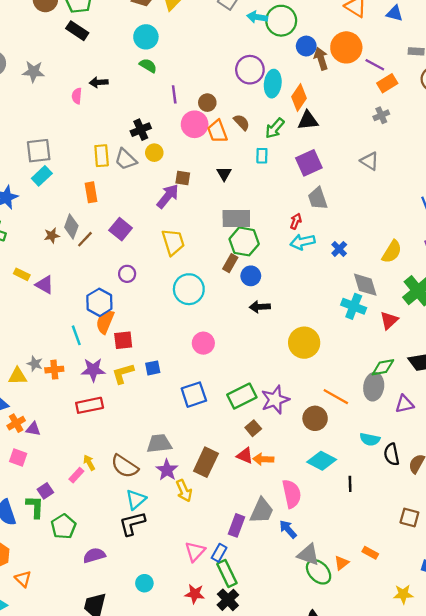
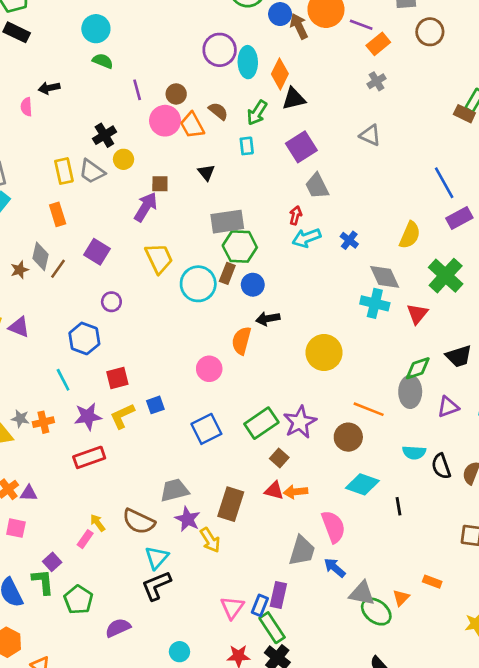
cyan circle: (189, 289) -> (198, 284), moved
orange semicircle: (105, 322) -> (241, 341), moved
purple rectangle: (236, 525) -> (278, 595), moved

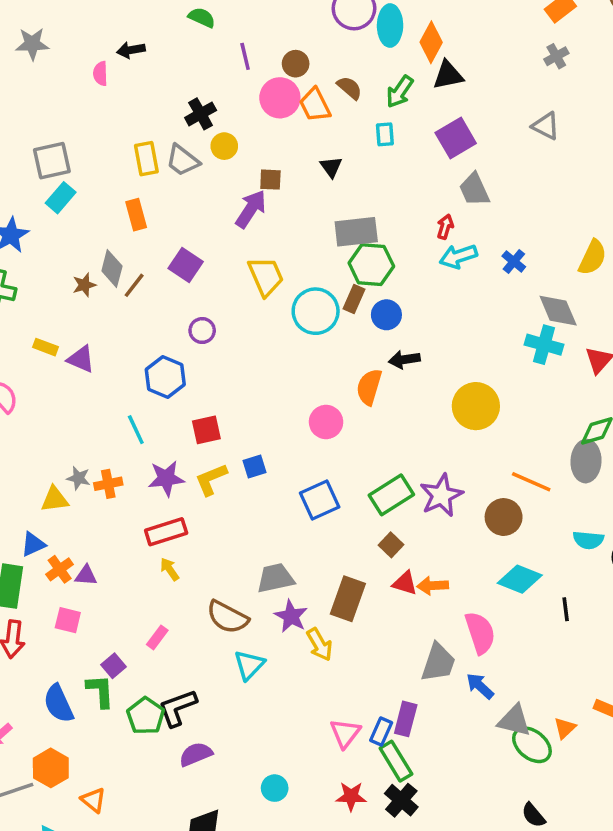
brown square: (279, 458) -> (391, 545), moved
yellow arrow: (98, 523) -> (170, 569), moved
black L-shape: (156, 586) -> (178, 708), moved

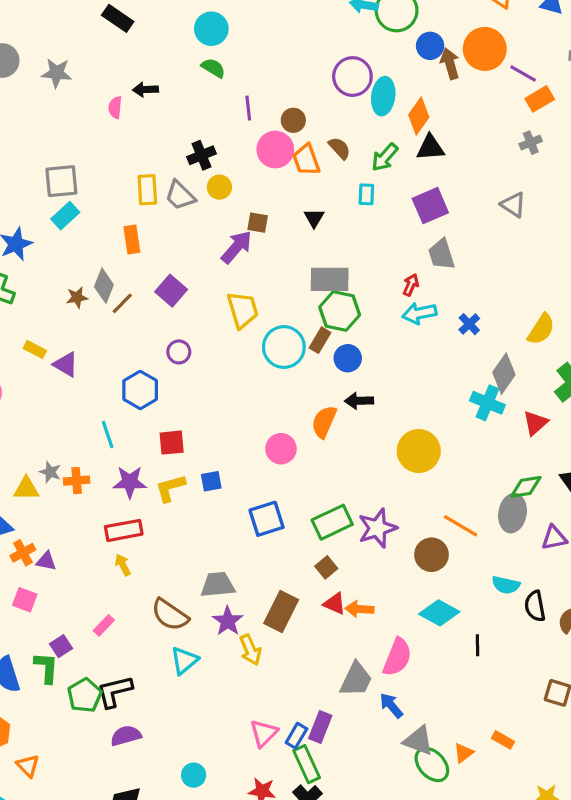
gray diamond: (558, 311) -> (504, 374), turned 51
pink semicircle: (480, 633) -> (397, 657), turned 33

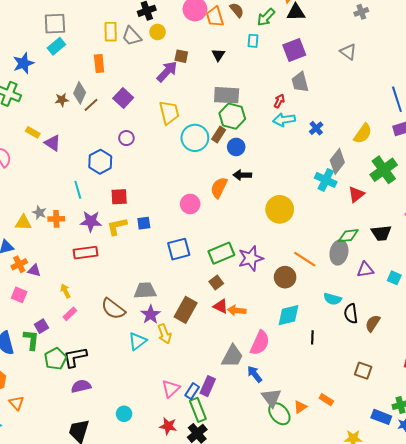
yellow arrow: (123, 565) -> (65, 291), moved
cyan diamond: (439, 613) -> (288, 315), turned -45
cyan triangle: (184, 661) -> (137, 341), moved
gray triangle: (418, 741) -> (271, 398), turned 30

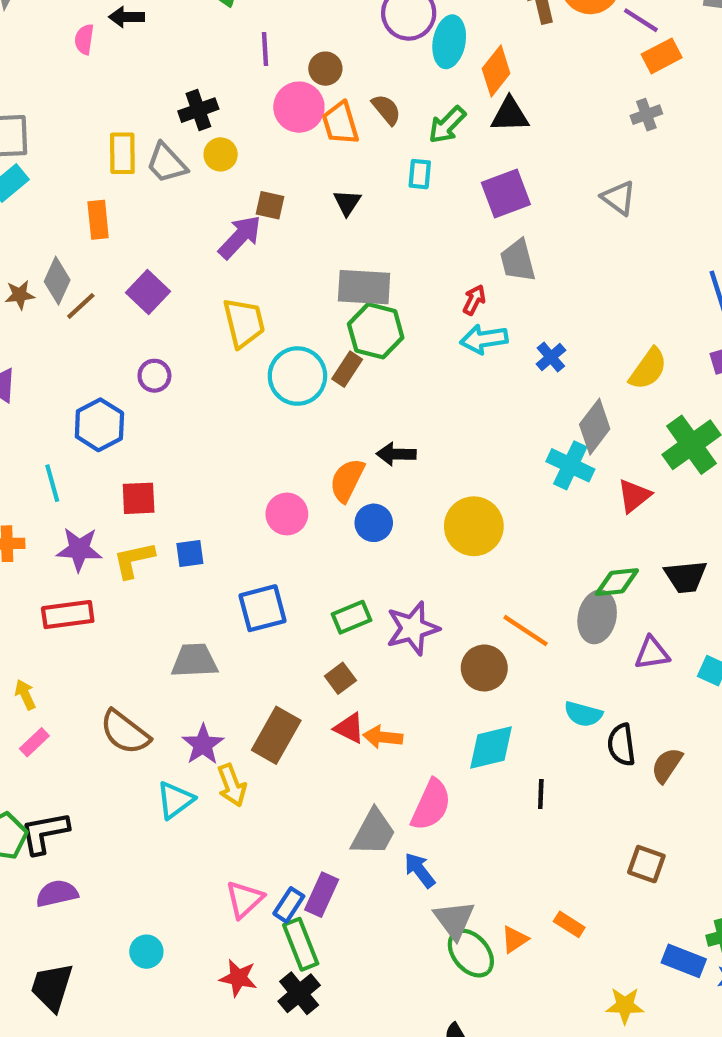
blue circle: (236, 147) -> (374, 523), moved
green rectangle: (221, 253) -> (352, 617), size x0.7
gray trapezoid: (145, 291) -> (194, 661), moved

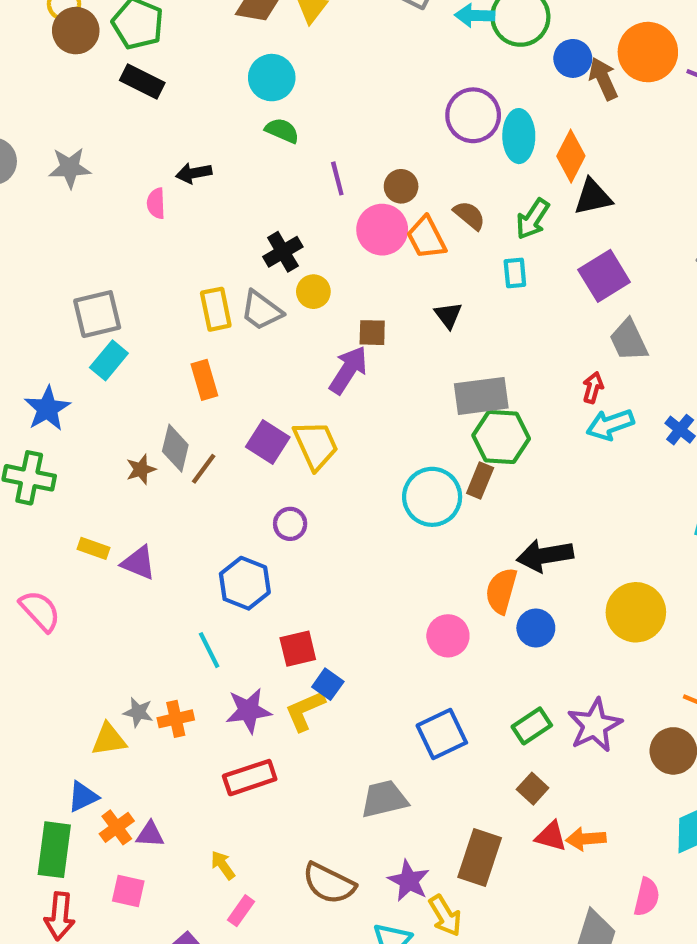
yellow trapezoid: (244, 323) -> (316, 445), moved
black arrow: (396, 454) -> (545, 555), size x1.4
blue square: (190, 554) -> (328, 684), moved, turned -36
pink semicircle: (431, 805) -> (647, 897), size x0.7

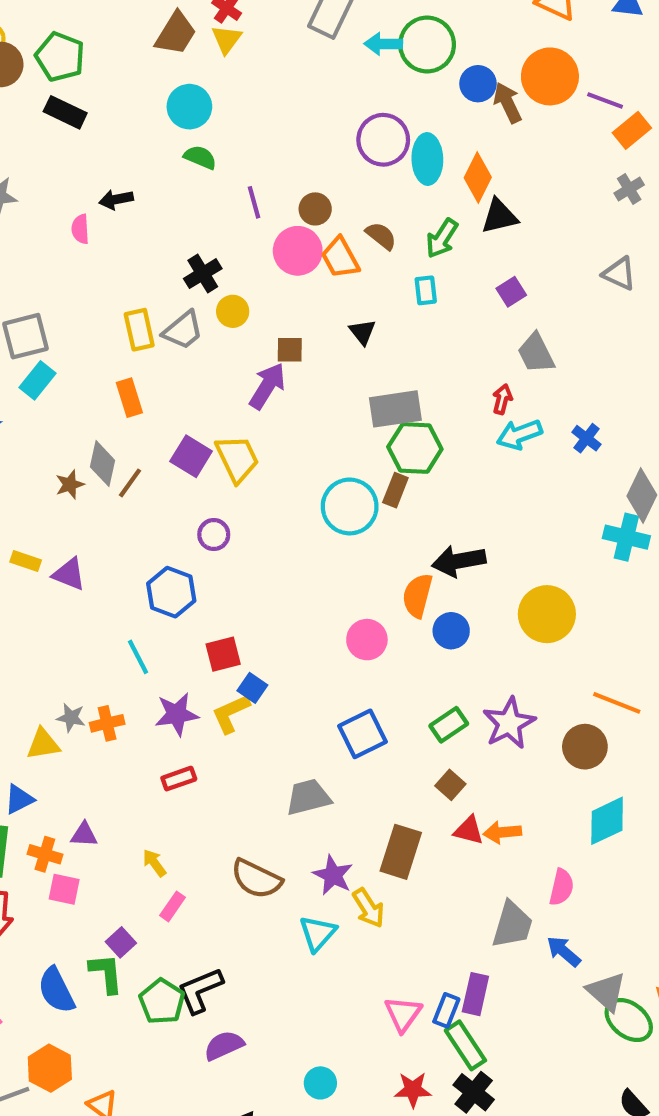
purple square: (604, 276) -> (511, 292), size x0.6
gray trapezoid: (261, 311) -> (183, 330), turned -75
red rectangle: (250, 778) -> (179, 779), size x0.7
orange cross: (117, 827) -> (45, 854), moved, turned -36

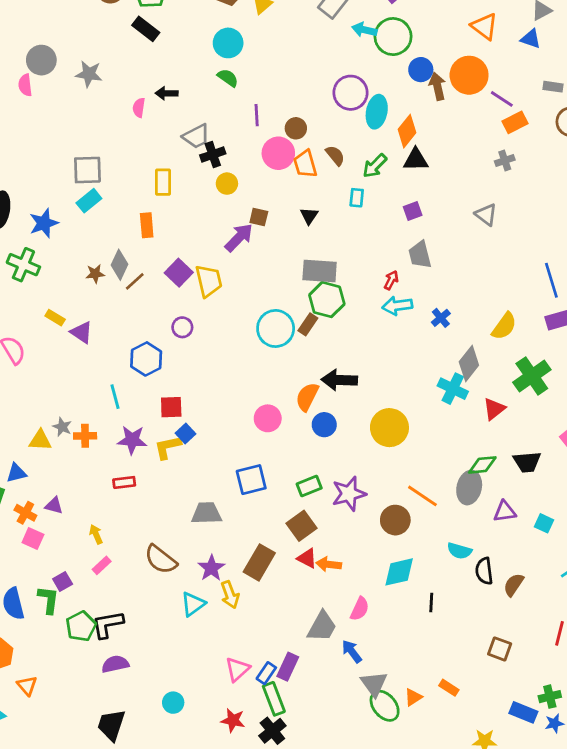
gray trapezoid: (183, 330) -> (196, 136), moved
brown square: (450, 785) -> (301, 526), size x1.5

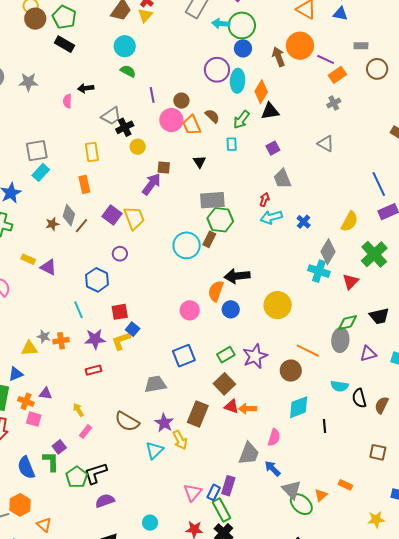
blue circle: (421, 70) -> (243, 48), moved

